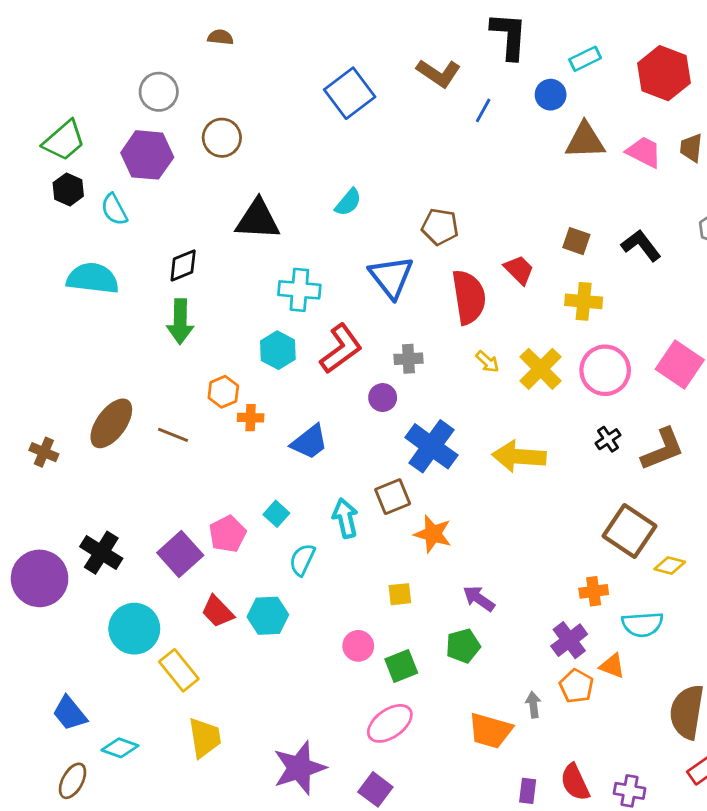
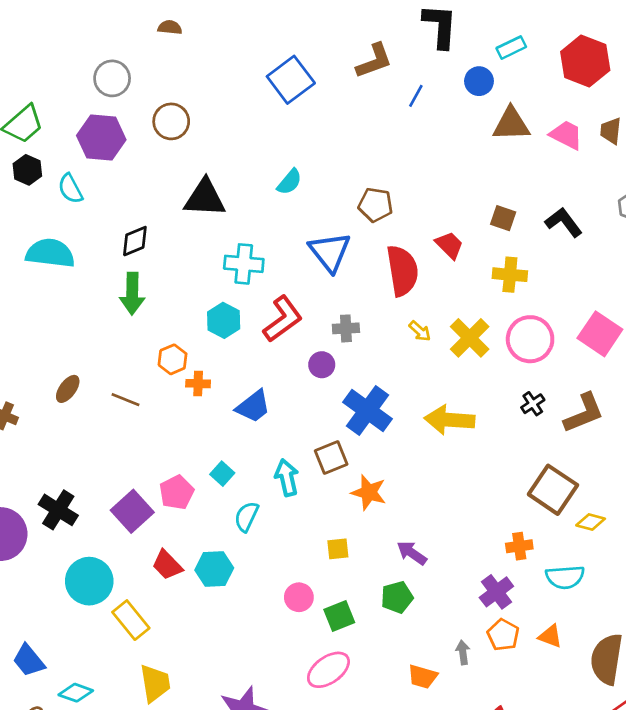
brown L-shape: (439, 73) -> (374, 61), turned -54
brown ellipse: (111, 423) -> (68, 389), size x0.6
orange triangle: (612, 666) -> (550, 636), moved
orange trapezoid: (490, 731) -> (423, 677), size x0.7

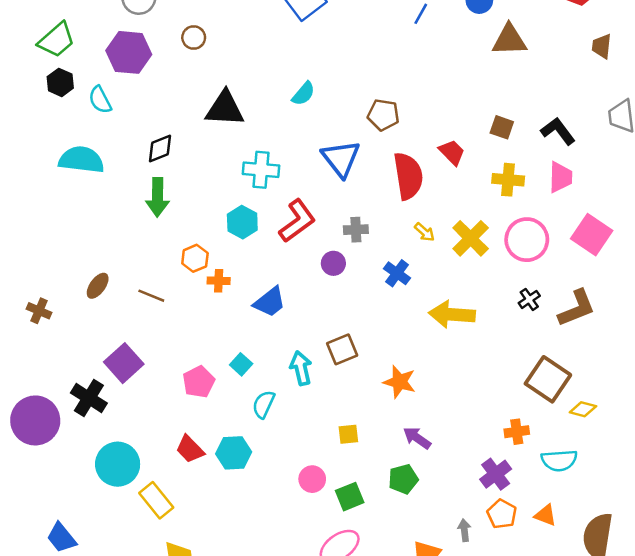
brown circle: (171, 121) -> (194, 37), size x0.7
pink trapezoid: (566, 135) -> (560, 177), moved, turned 64
blue cross: (367, 410) -> (397, 273), moved, size x0.6
orange star: (369, 492) -> (400, 382), moved
purple square: (132, 511) -> (124, 363), moved

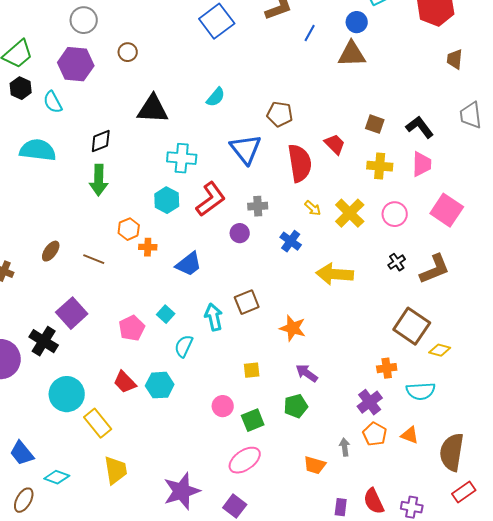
brown triangle: (509, 40) -> (352, 54), moved
pink circle: (527, 240) -> (395, 214), size x0.7

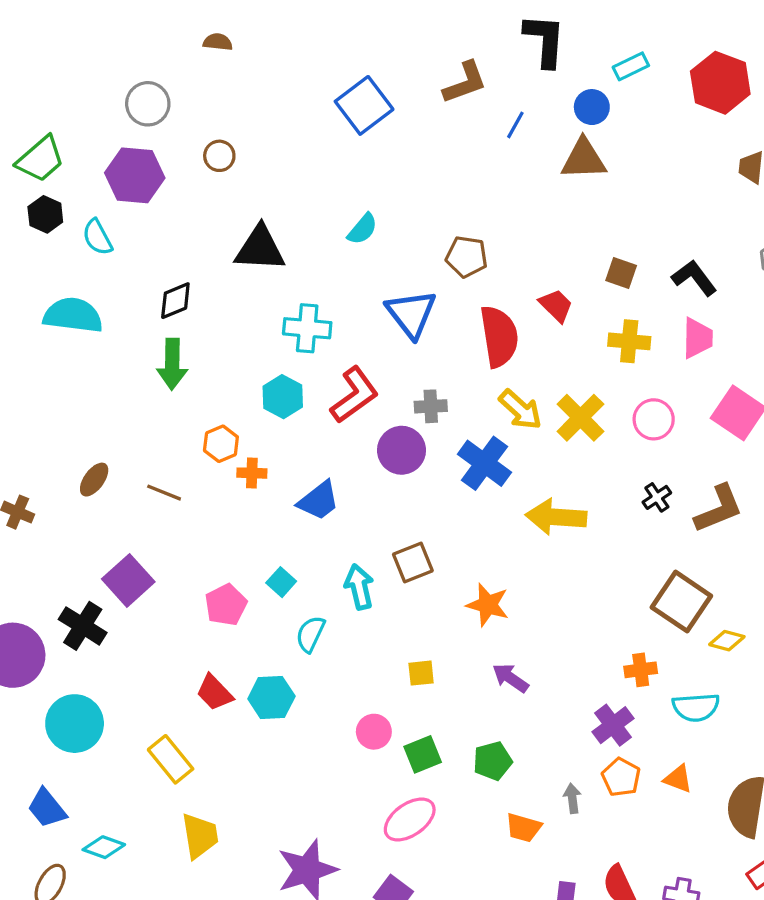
yellow arrow: (313, 208) -> (520, 410), size x1.6
purple circle: (240, 233) -> (402, 450), size x1.5
blue cross: (291, 241) -> (484, 463), size x1.5
cyan circle: (67, 394) -> (75, 724), moved
green pentagon: (296, 406) -> (493, 761), moved

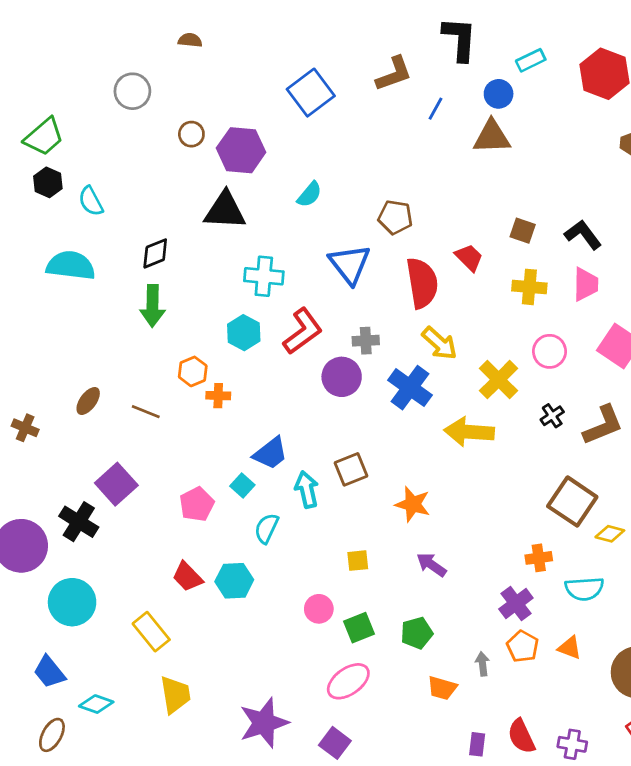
purple hexagon: (135, 175) -> (241, 150), moved
yellow cross: (580, 418) -> (499, 380), moved
blue trapezoid: (319, 501) -> (271, 453), moved

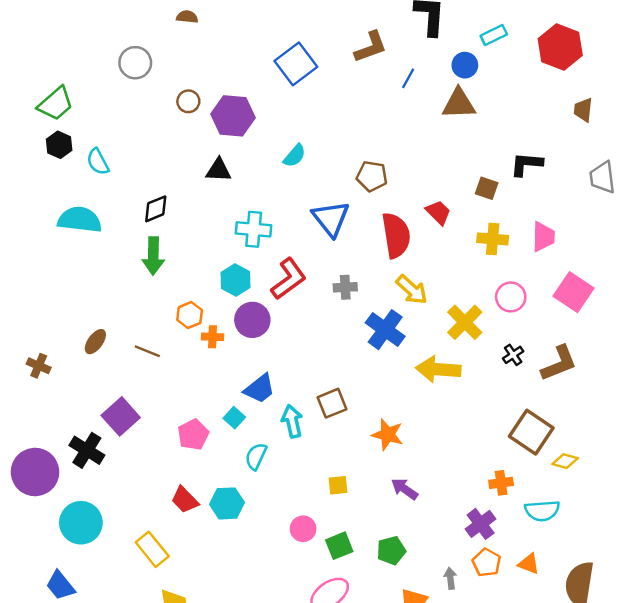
black triangle: (225, 211) -> (219, 170), size x0.7
black L-shape: (583, 235) -> (526, 164), moved, turned -48
purple circle: (342, 377) -> (252, 320), moved

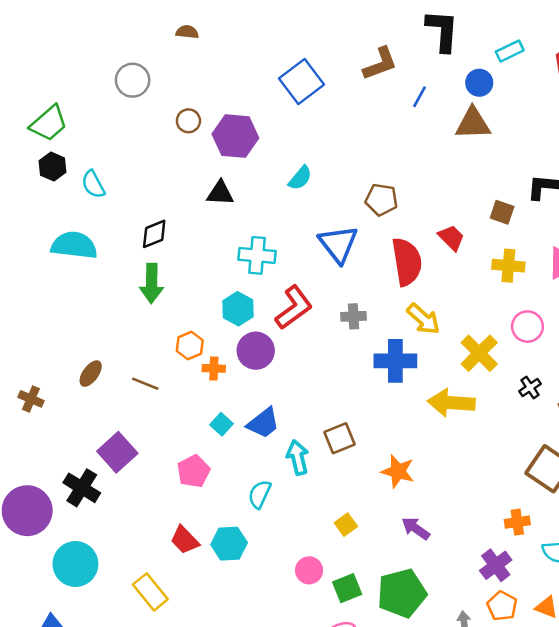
blue cross: (385, 330) -> (395, 361), turned -36
cyan square: (234, 418) -> (221, 424), moved
yellow square: (338, 485) -> (346, 525), turned -30
green pentagon: (391, 550) -> (402, 593), size x1.6

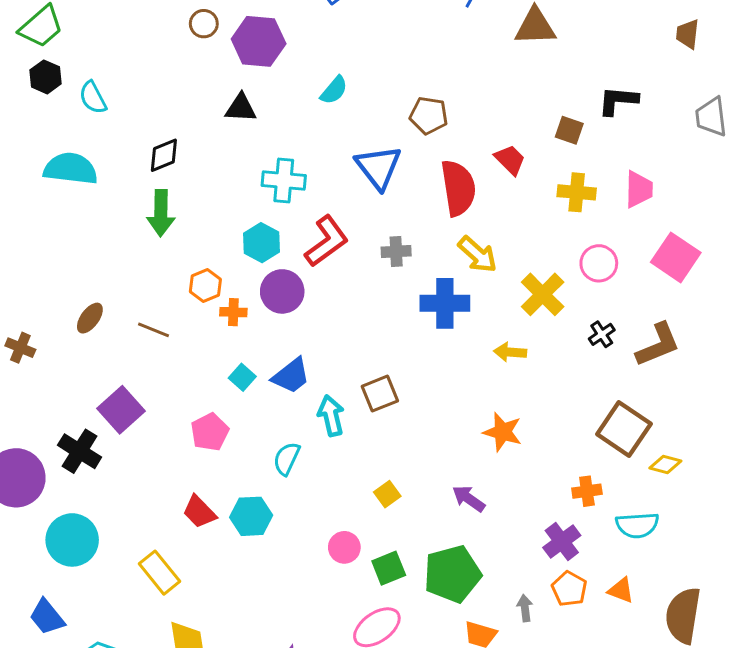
yellow arrow: (451, 403) -> (510, 352), size x0.6
orange star: (398, 471) -> (503, 432), moved

